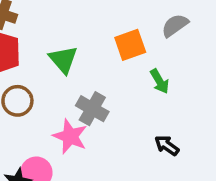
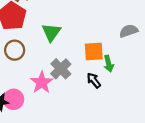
orange square: (130, 45) -> (94, 52), moved
black arrow: (167, 145) -> (94, 80), moved

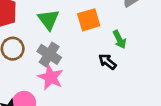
orange square: (94, 52) -> (89, 20), moved
gray cross: (61, 69) -> (49, 54), moved

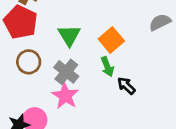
orange square: (89, 20) -> (111, 40), turned -30
green arrow: (119, 39) -> (107, 67), moved

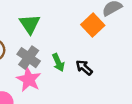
orange square: (111, 40) -> (93, 25), moved
green arrow: (107, 67) -> (58, 63), moved

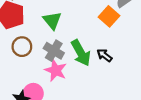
green arrow: (58, 63) -> (81, 53), size x1.6

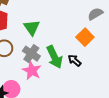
orange square: (109, 16) -> (85, 37), moved

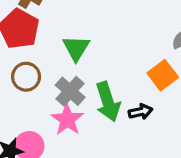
black arrow: (75, 60) -> (141, 112), turned 120

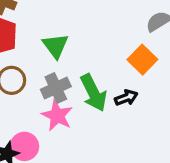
gray cross: (70, 91) -> (56, 88), turned 32

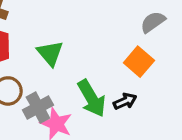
gray cross: (56, 88) -> (38, 108), moved

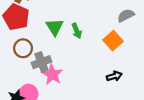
green arrow: (92, 98) -> (77, 31), moved, size x0.6
black arrow: (125, 101) -> (114, 76), moved

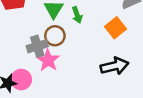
brown circle: (23, 48) -> (55, 36), moved
black arrow: (114, 76) -> (115, 66), size x1.6

